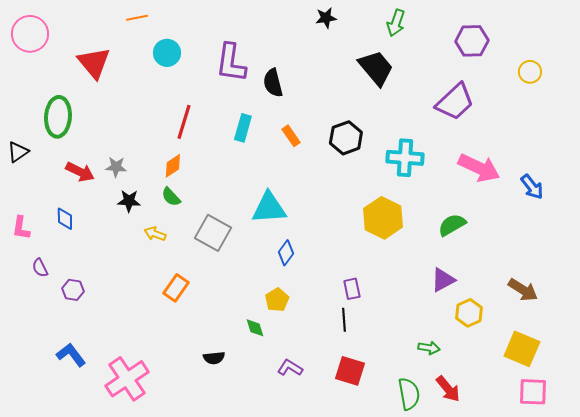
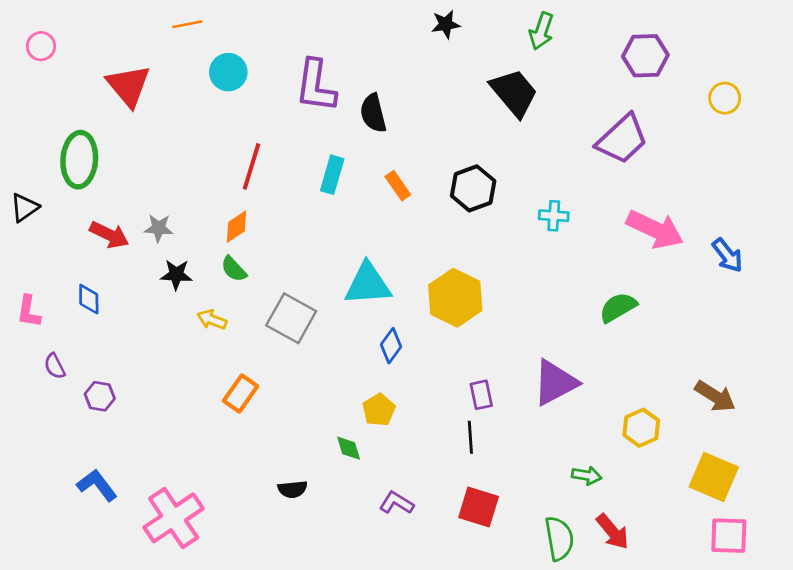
pink circle: (30, 34) -> (41, 46), size x0.6
cyan cross: (405, 158) -> (554, 216), size x0.6
yellow hexagon: (383, 218) -> (455, 298), moved
purple triangle: (443, 280) -> (555, 383), moved, size x1.4

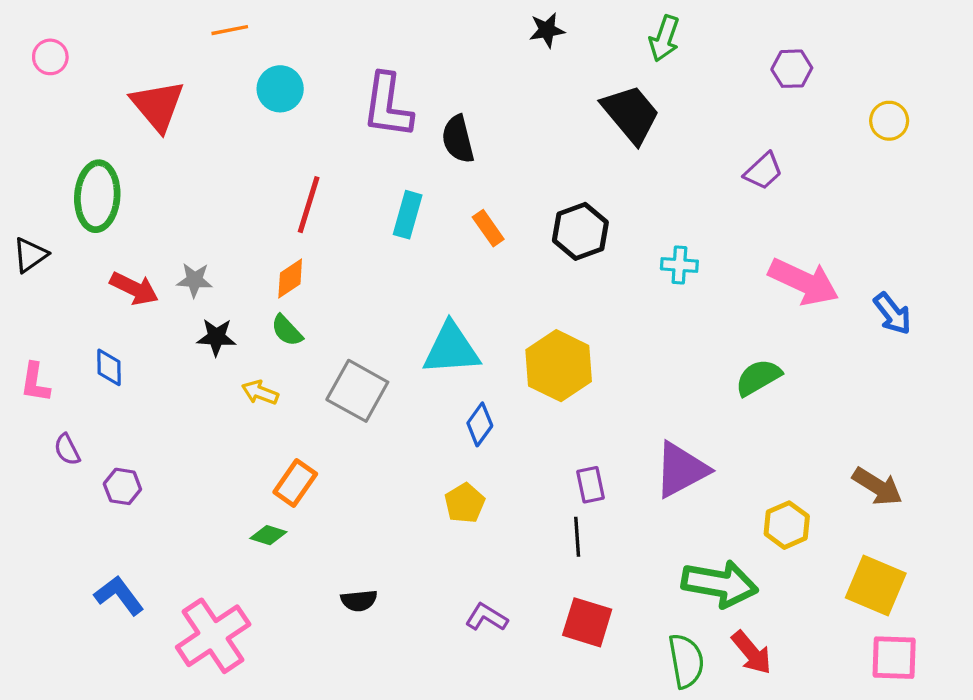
purple hexagon: (645, 56) -> (792, 69), size x0.7
purple trapezoid: (622, 139) -> (763, 171), size x0.6
green diamond: (349, 448) -> (268, 535), moved, turned -56
green arrow: (587, 476) -> (720, 584), size x2.0

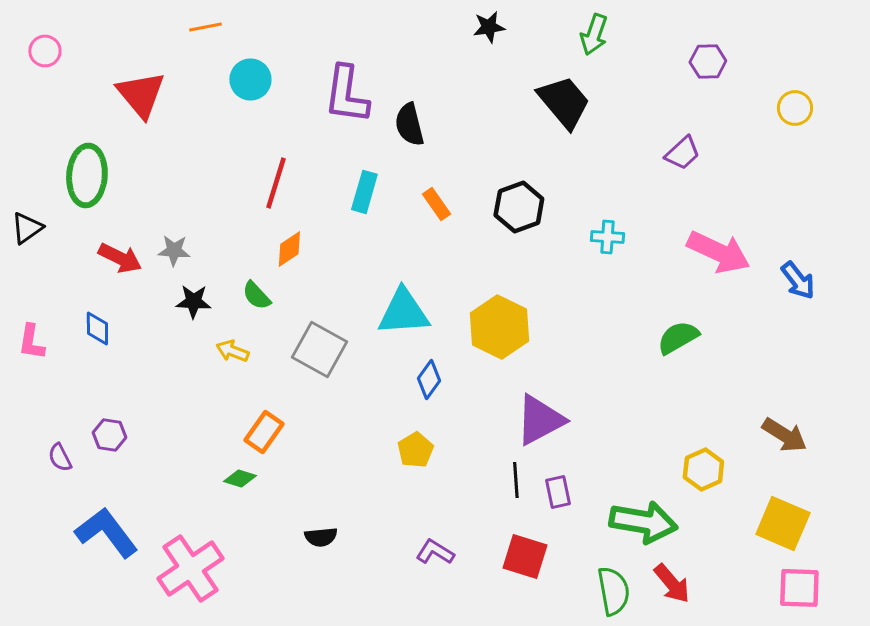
orange diamond: (290, 278) -> (289, 249), moved
purple semicircle: (67, 450) -> (60, 457), moved
purple triangle: (681, 470) -> (540, 420), moved
purple rectangle: (591, 485) -> (558, 492), moved
blue L-shape: (119, 595) -> (106, 532), size x1.4

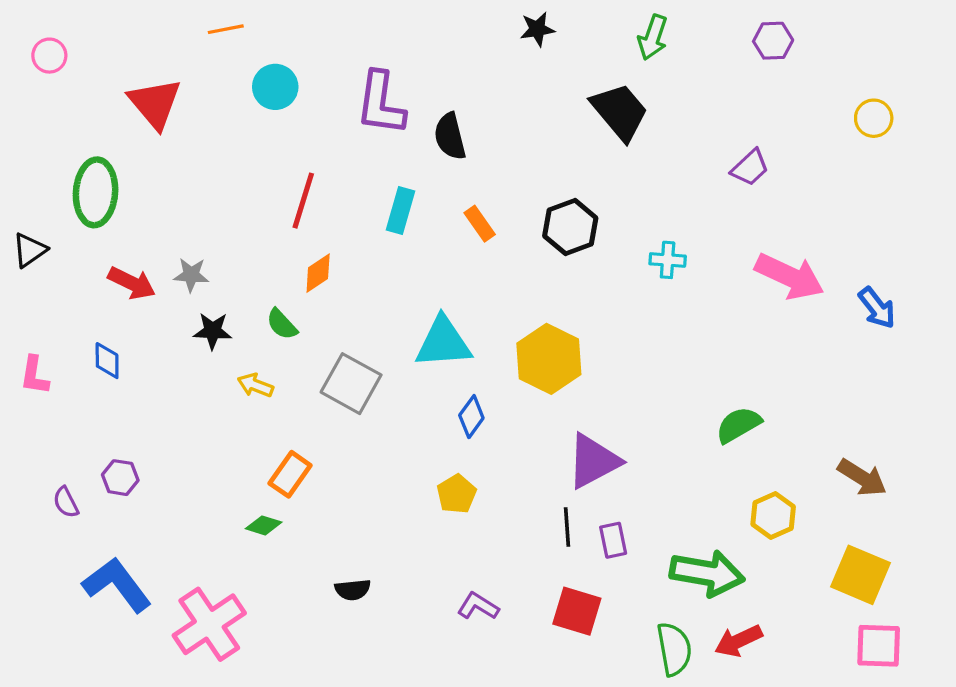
purple hexagon: (708, 61) -> (773, 41), moved
green semicircle: (678, 337) -> (738, 425), moved
red arrow: (672, 583) -> (738, 641), turned 105

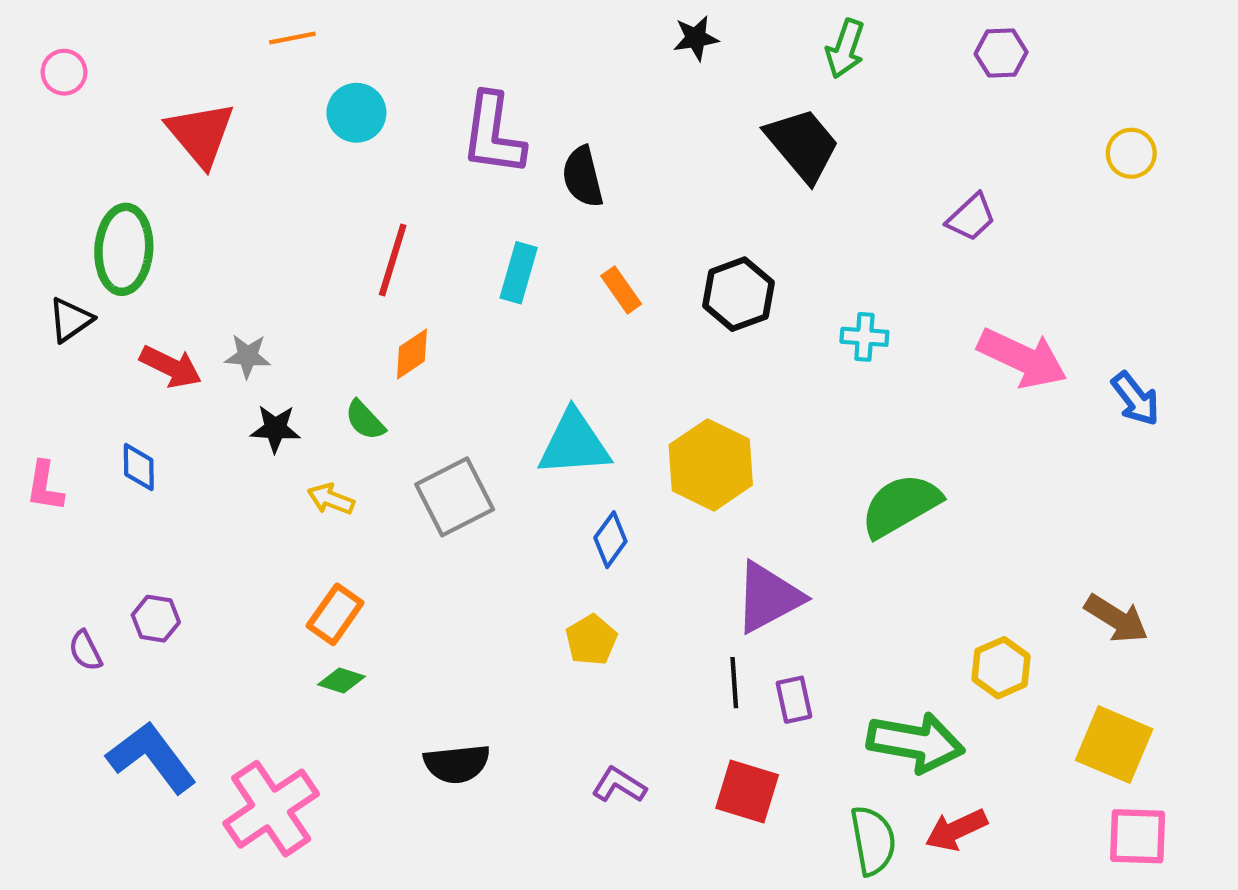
black triangle: (30, 250) -> (70, 320), moved
gray square: (351, 384) -> (455, 497), turned 34
green semicircle: (738, 425) -> (901, 505), moved, size x1.4
orange rectangle: (290, 474) -> (335, 614), moved
black semicircle: (353, 590) -> (457, 764), size x1.4

